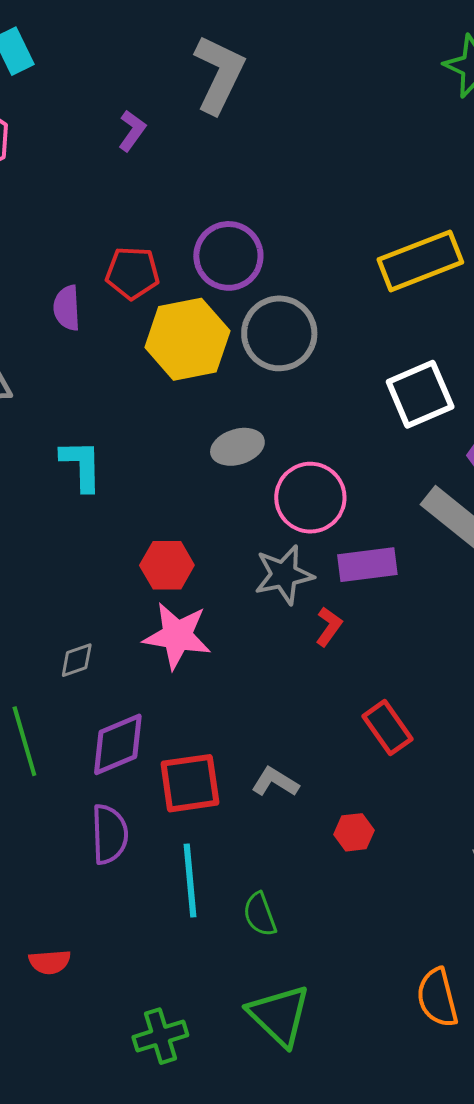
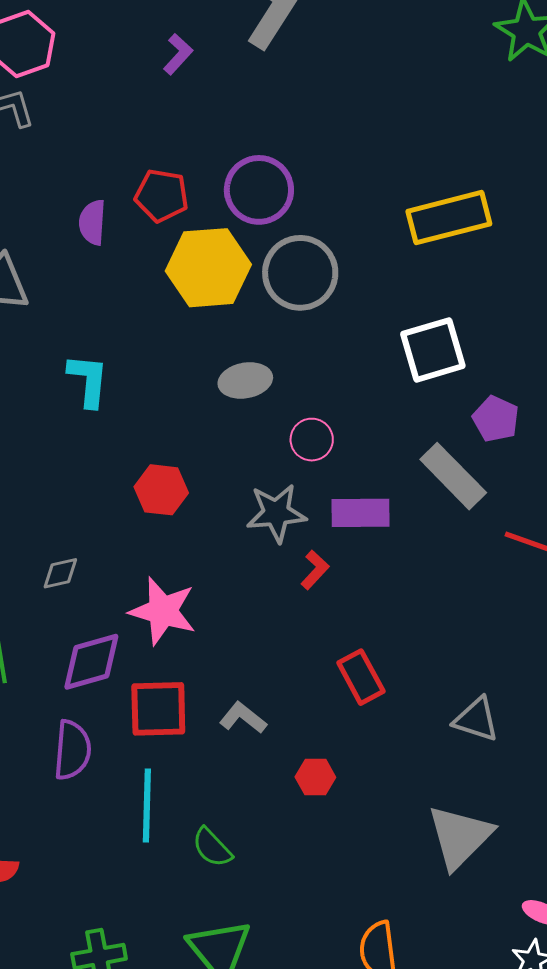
pink circle: (310, 498) -> (312, 440), size x0.6
pink star: (177, 636) -> (163, 611), moved
green semicircle: (260, 914) -> (212, 847), turned -30

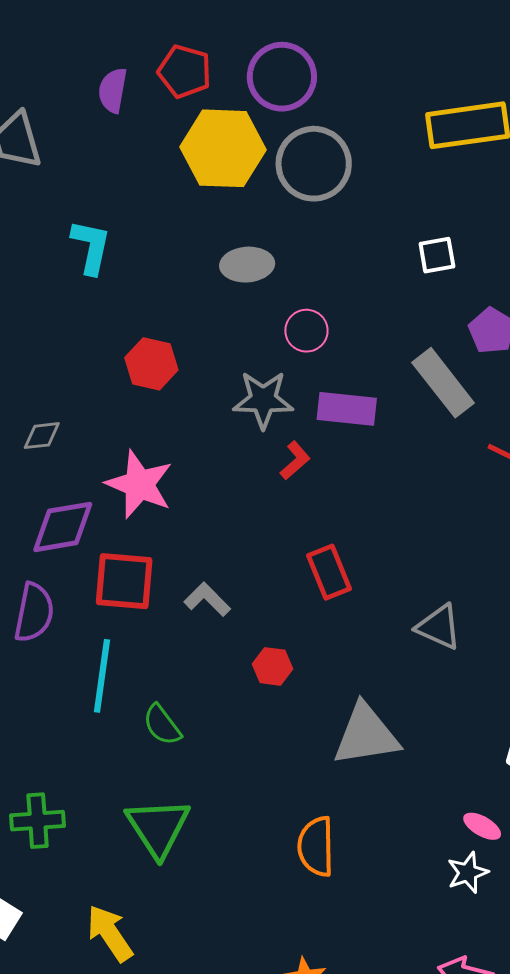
white square: (433, 350) -> (437, 255), size x0.6
gray triangle: (460, 837) -> (366, 735), moved, turned 30

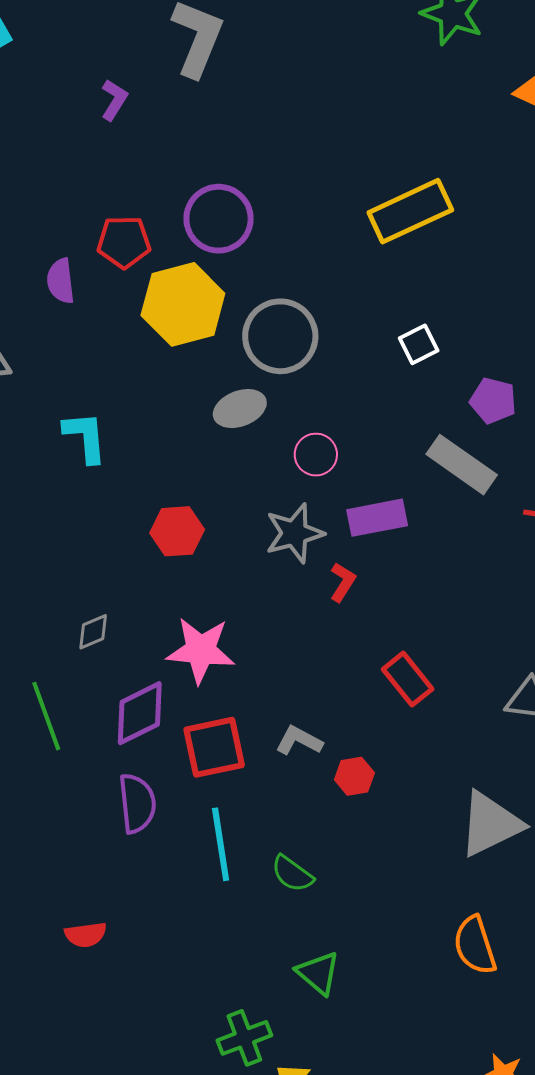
gray circle: (314, 164) -> (280, 336), moved
red hexagon: (273, 666) -> (354, 776), moved
green cross: (38, 821) -> (244, 1038), moved
green triangle: (158, 828) -> (318, 973), size x0.7

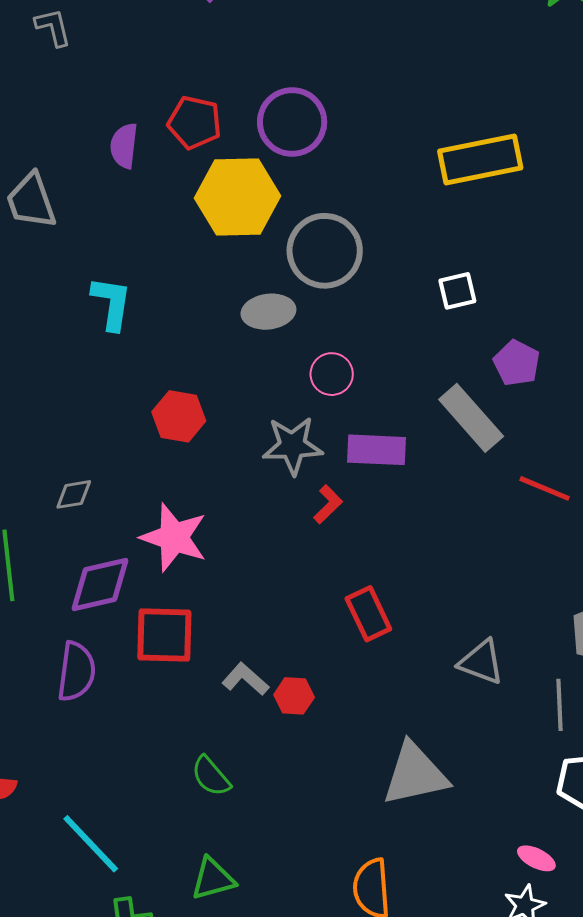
gray L-shape: (299, 741) -> (245, 679), moved
cyan line: (221, 844) -> (91, 844), moved, turned -48
green triangle: (318, 973) -> (213, 879), turned 51

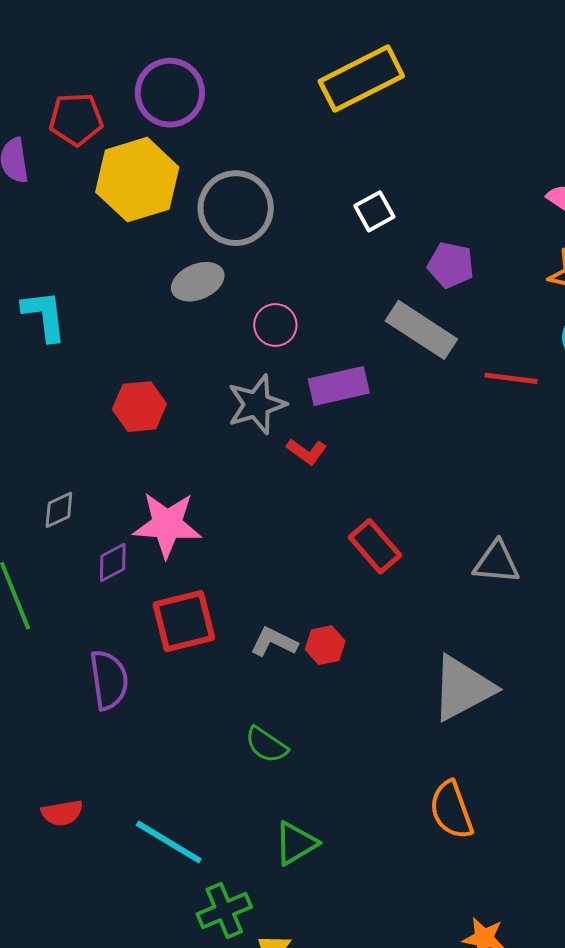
red L-shape: (328, 504) -> (307, 452), turned 96
purple diamond: (100, 584) -> (113, 562), moved, size x0.6

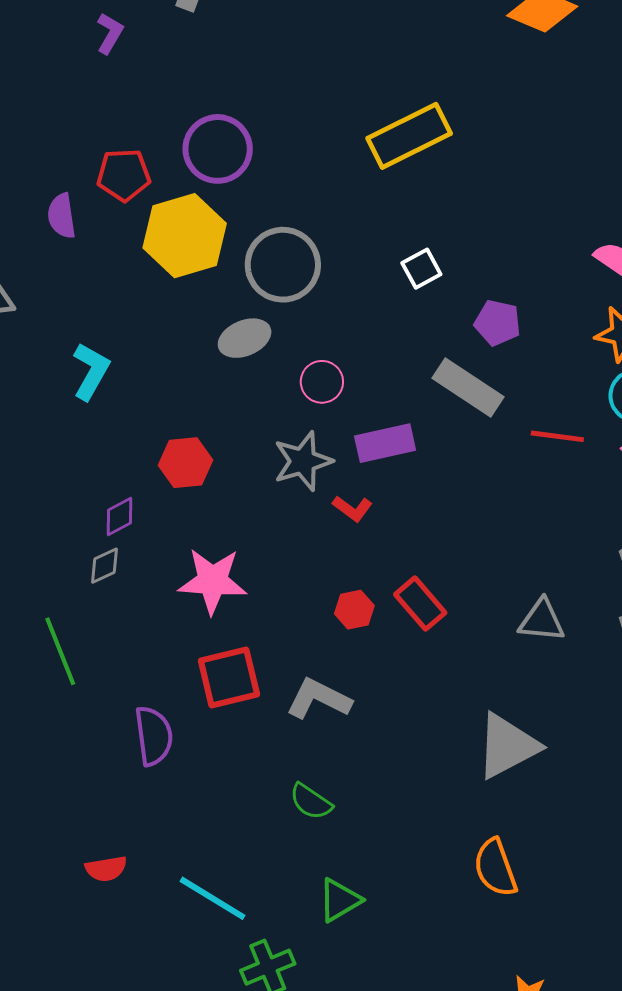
cyan L-shape: (44, 316) -> (91, 371), turned 36
purple diamond: (113, 562) -> (120, 516), moved
gray L-shape: (274, 642) -> (319, 699), size x1.4
red hexagon: (325, 645) -> (354, 610), moved

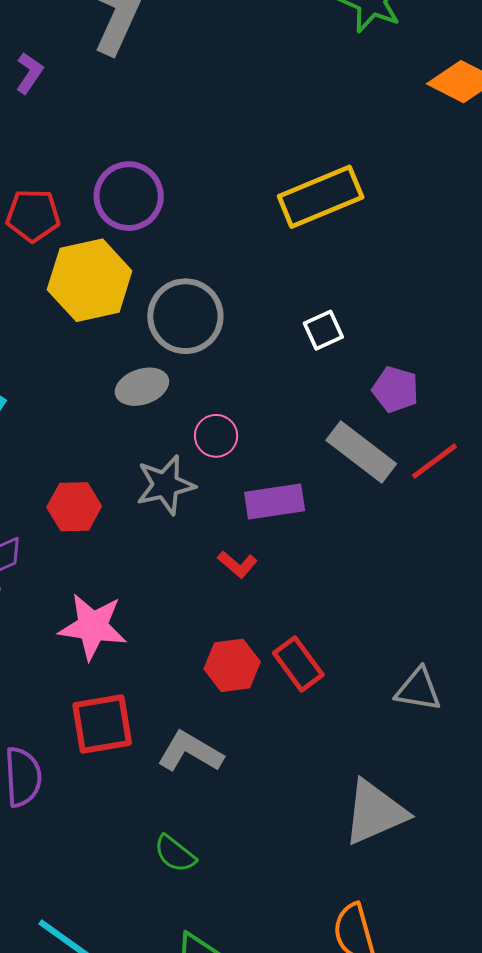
red line: (557, 436) -> (434, 461), moved, turned -48
gray star: (303, 461) -> (165, 485), moved
red hexagon: (354, 610) -> (232, 665), size x1.4

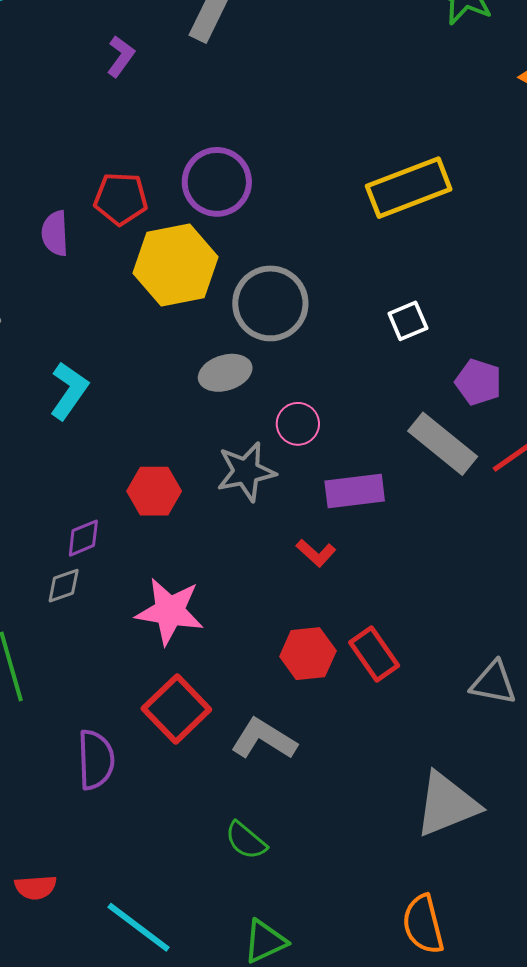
red square: (102, 724) -> (176, 709), turned -36

